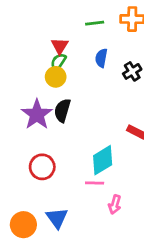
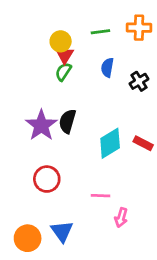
yellow circle: (56, 77) -> (61, 41), moved
cyan diamond: (103, 160) -> (110, 143), moved

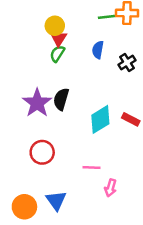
green line: (100, 32) -> (107, 17), moved

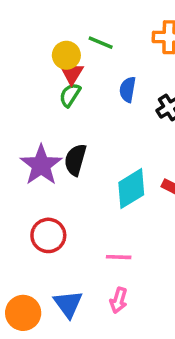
green line: (107, 17) -> (101, 43), moved, turned 30
pink arrow: (111, 188) -> (119, 300), moved

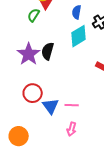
green semicircle: (70, 95) -> (34, 15), moved
cyan diamond: (131, 189) -> (79, 36), moved
blue triangle: (68, 304) -> (51, 106), moved

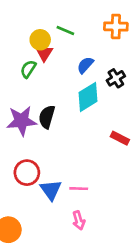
blue semicircle: (77, 12) -> (85, 65), turned 32
purple star: (29, 54) -> (22, 121), turned 30
pink arrow: (72, 129) -> (79, 220), turned -32

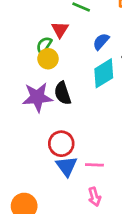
yellow circle: (40, 40) -> (48, 59), moved
black semicircle: (47, 117) -> (63, 93), turned -35
red circle: (27, 173) -> (61, 144), moved

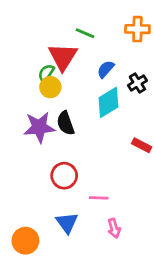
red triangle: (60, 30) -> (63, 57), size x1.6
blue triangle: (67, 166) -> (67, 223), moved
pink arrow: (94, 197) -> (114, 228), moved

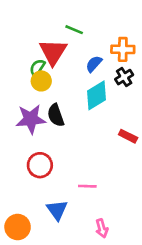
orange cross: (137, 29) -> (123, 49), moved
red circle: (64, 176) -> (40, 165), moved
pink arrow: (114, 228) -> (102, 228), moved

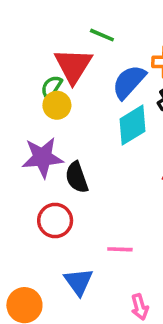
blue semicircle: (94, 64) -> (129, 82), size x1.5
black semicircle: (56, 115) -> (77, 177), moved

